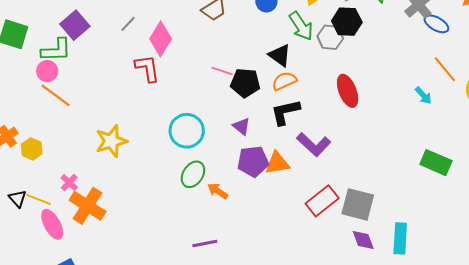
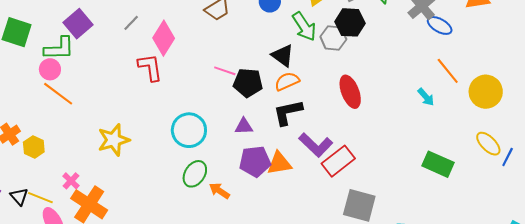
purple triangle: (242, 126) -> (244, 126), turned -42
red rectangle: (322, 201) -> (338, 161), moved

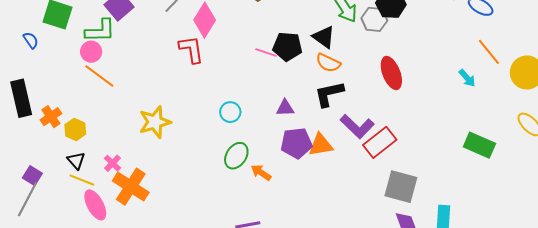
orange semicircle: (287, 81) -> (328, 63), turned -130
black pentagon: (248, 83) -> (287, 46), moved
cyan circle: (189, 130) -> (230, 112), size x0.6
black triangle: (19, 197) -> (76, 161), moved

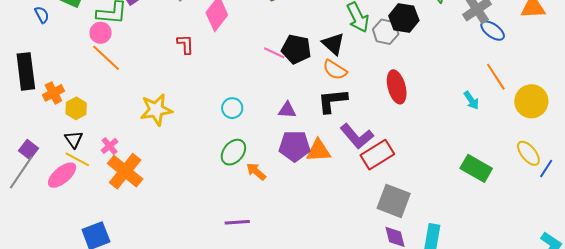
red L-shape: (191, 49) -> (185, 44), moved, size x0.7
pink ellipse: (95, 205) -> (62, 175), moved, turned 72

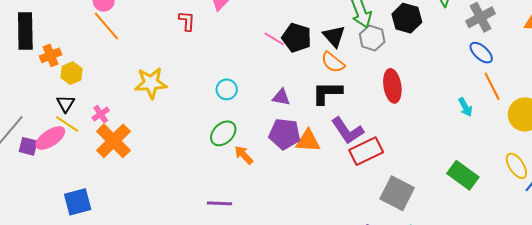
blue ellipse: (493, 31) -> (481, 53), moved
gray hexagon: (386, 32) -> (372, 38), moved
purple square: (28, 150) -> (28, 146), moved, turned -30
gray square: (394, 201) -> (397, 193), moved

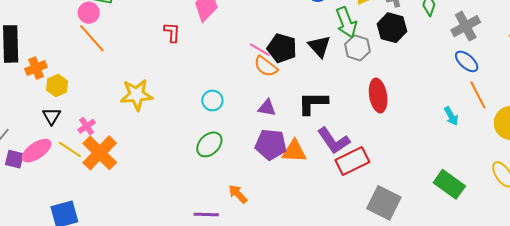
orange semicircle: (333, 62) -> (266, 66), moved
yellow line: (67, 124) -> (70, 149), moved
orange arrow: (244, 155) -> (238, 194), moved

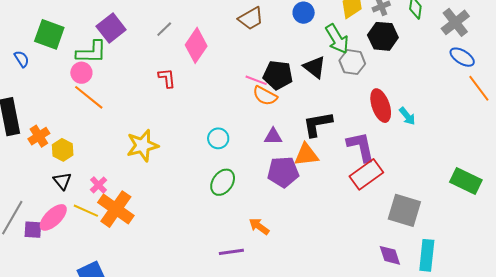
cyan arrow: (451, 116) -> (407, 116), moved
purple L-shape: (334, 141) -> (361, 147), moved, turned -148
orange triangle: (294, 151) -> (306, 155), moved

